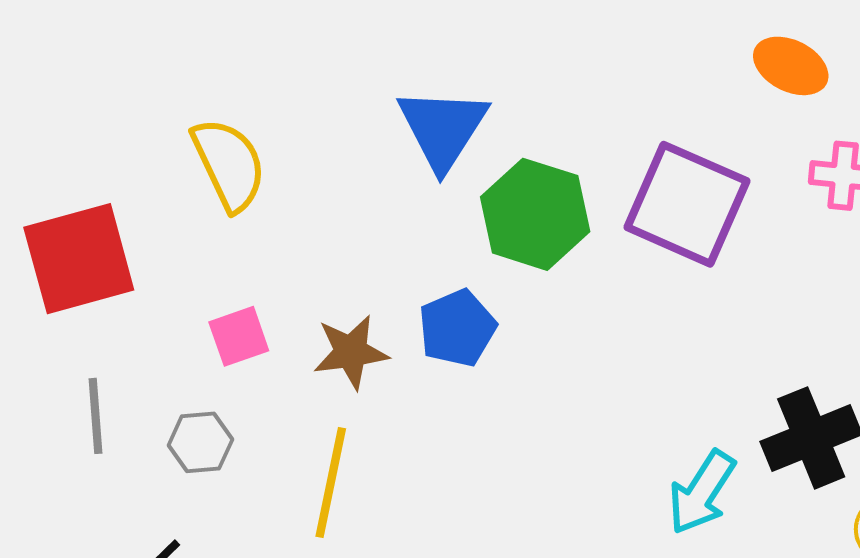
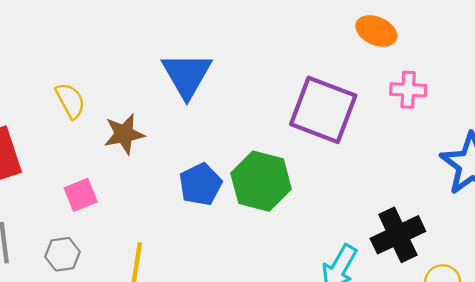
yellow semicircle: (229, 164) -> (70, 101), size x0.7
green hexagon: (535, 214) -> (261, 181), moved
brown star: (351, 352) -> (124, 134), moved

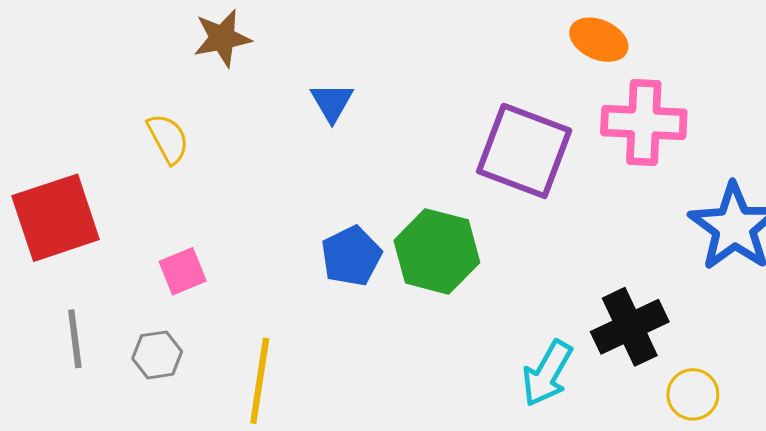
blue triangle: (187, 75) -> (332, 102), size x0.6
pink cross: (408, 90) -> (644, 122), size x1.6
brown star: (124, 134) -> (222, 38), moved

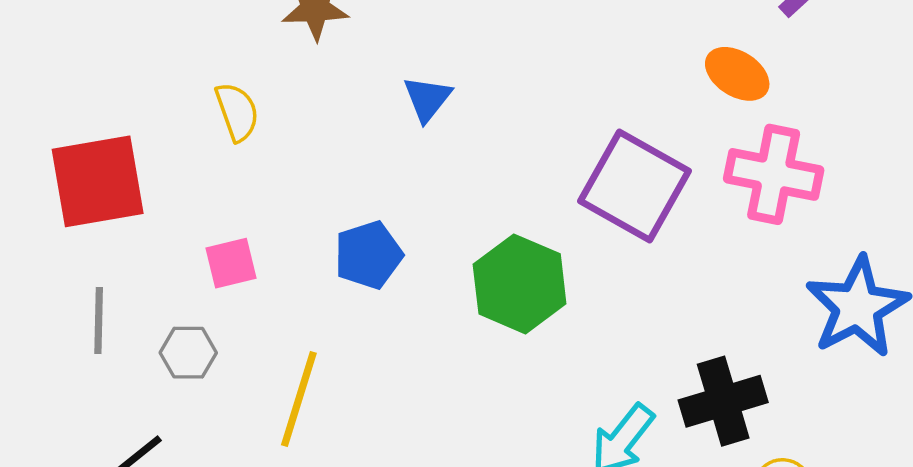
blue pentagon: (351, 256) -> (368, 255), moved

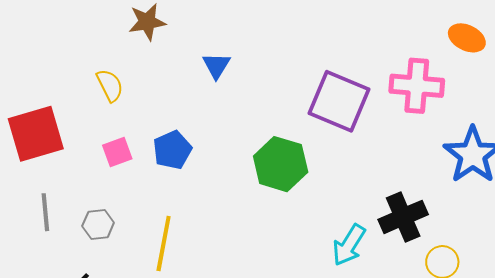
orange ellipse: (737, 74) -> (467, 38), moved
blue pentagon: (368, 255) -> (172, 150), moved
pink square: (231, 263) -> (117, 152), moved

